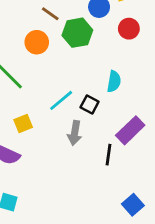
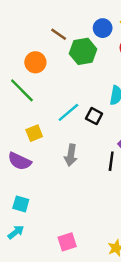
orange circle: (37, 42) -> (35, 62), moved
gray arrow: (75, 133) -> (71, 155), moved

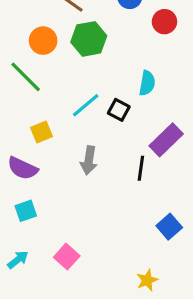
green hexagon: (83, 51) -> (89, 39), moved
cyan square: (21, 204) -> (26, 211), moved, turned -35
pink square: (67, 242) -> (67, 257), moved, turned -30

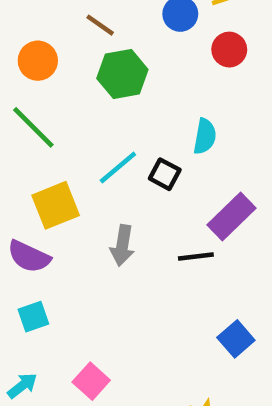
orange circle: (43, 41) -> (38, 61), moved
yellow square: (41, 132) -> (56, 205), size x1.5
black line: (141, 168) -> (196, 257), turned 75

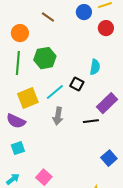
green hexagon: (122, 74) -> (45, 58), moved
green line: (33, 127) -> (18, 63), turned 50
cyan line: (118, 167) -> (55, 92), moved

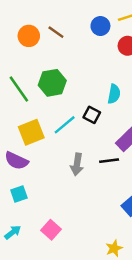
orange circle: (20, 33) -> (29, 36), moved
green line: (18, 63) -> (19, 89), turned -40
gray arrow: (58, 116) -> (77, 164), moved

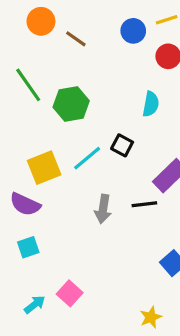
orange circle: (29, 36) -> (41, 21), moved
green line: (19, 89) -> (28, 85), moved
cyan semicircle: (114, 94) -> (151, 104), moved
cyan arrow: (13, 232) -> (35, 304), moved

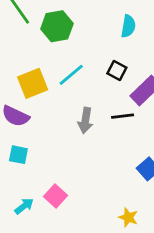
black square: (122, 145) -> (117, 70), moved
cyan square: (28, 247) -> (18, 155), turned 30
yellow star: (151, 317) -> (128, 217), turned -30

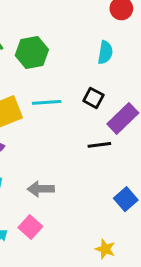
cyan line: (71, 75) -> (47, 102), turned 36
gray arrow: (85, 120) -> (41, 189), moved, turned 80

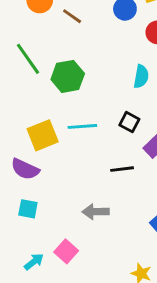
black line: (99, 145) -> (122, 169), moved
gray arrow: (41, 189) -> (96, 212), moved

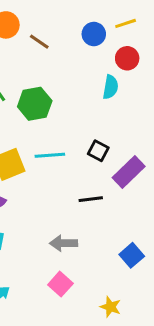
cyan semicircle: (141, 76) -> (110, 87), moved
pink square: (66, 251) -> (60, 284), moved

